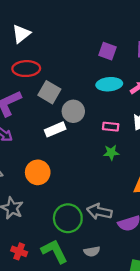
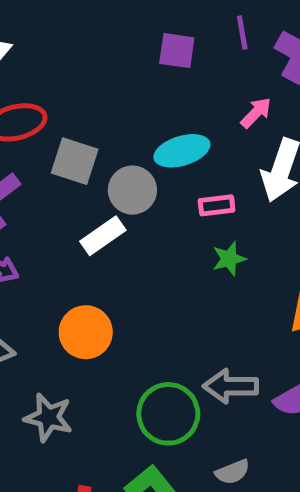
cyan ellipse: (109, 84) -> (182, 151), moved

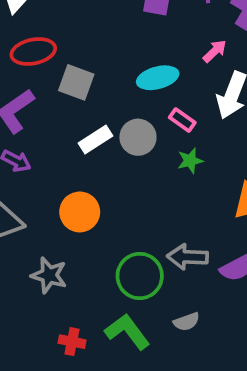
gray circle: (132, 190) -> (138, 137), moved
pink rectangle: (217, 205) -> (182, 120), turned 40

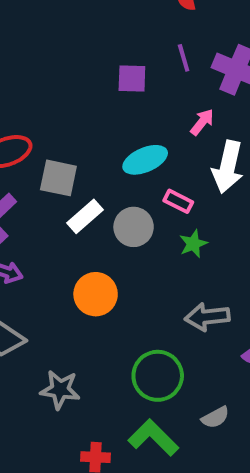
white rectangle: (95, 140) -> (85, 216), moved
orange circle: (80, 212) -> (96, 294), moved
gray arrow: (188, 257) -> (207, 317), moved

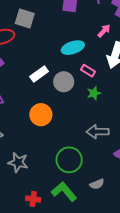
gray square: (58, 178) -> (25, 19), moved

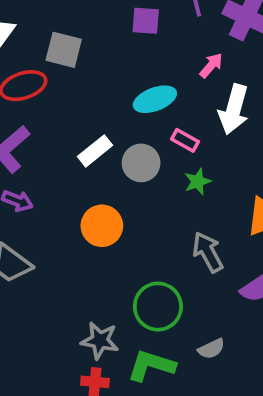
gray arrow: (98, 132) -> (208, 252), turned 65
gray star: (18, 162) -> (100, 341), moved
green L-shape: (64, 192) -> (151, 366), turned -30

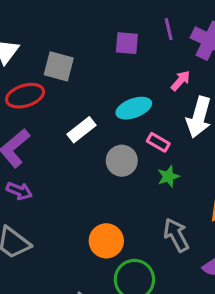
white rectangle: (95, 151) -> (82, 130), moved
orange circle: (102, 226) -> (106, 241), moved

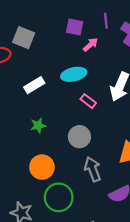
pink arrow: (181, 81) -> (90, 45), moved
gray circle: (122, 161) -> (79, 137), moved
green star: (168, 177) -> (38, 125), moved

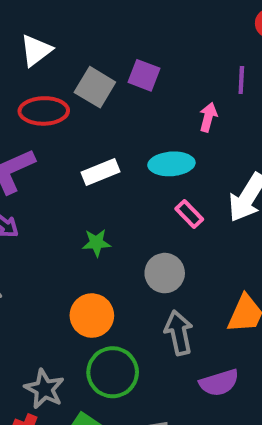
purple square: (75, 27) -> (144, 75), moved
pink arrow: (90, 45) -> (208, 117), turned -42

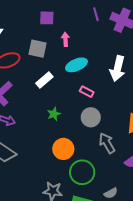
purple square: (144, 75) -> (47, 18), moved
gray square: (95, 87) -> (38, 49), moved
pink arrow: (208, 117) -> (65, 39), moved
pink rectangle: (189, 214) -> (87, 92), moved

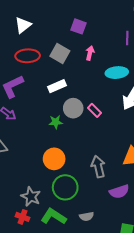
cyan ellipse: (76, 65) -> (117, 73), moved
gray circle: (91, 117) -> (73, 108), moved

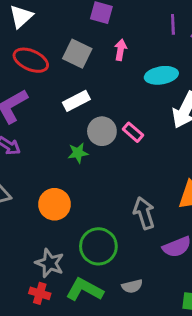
red ellipse: (28, 56) -> (31, 60), turned 30
orange circle: (54, 159) -> (54, 204), moved

